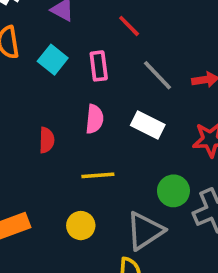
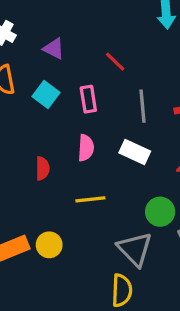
gray line: (157, 75) -> (142, 106), turned 40
yellow circle: (81, 226) -> (49, 245), moved
gray triangle: (145, 231) -> (135, 249), turned -39

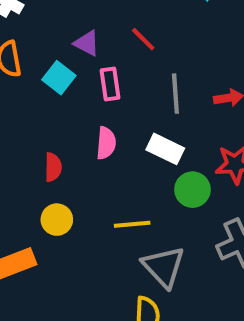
purple triangle: (54, 49) -> (87, 43), moved
yellow line: (90, 199) -> (132, 224), moved
green circle: (160, 212) -> (192, 190), moved
yellow circle: (49, 245) -> (57, 220), moved

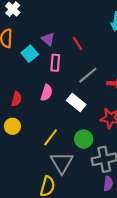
gray line: (175, 94) -> (88, 75), turned 42
green circle: (192, 190) -> (84, 139), moved
yellow line: (132, 224) -> (51, 137), turned -60

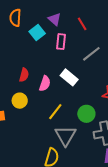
pink semicircle: (46, 93) -> (45, 83), moved
white rectangle: (76, 102) -> (69, 77), moved

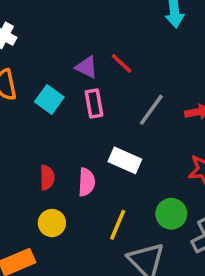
purple triangle: (55, 19) -> (87, 67), moved

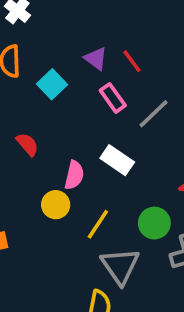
pink rectangle: (94, 103) -> (113, 98), moved, turned -36
red semicircle: (47, 178) -> (27, 144), moved, turned -50
yellow circle: (52, 223) -> (56, 205), moved

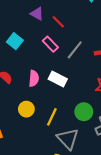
purple triangle: (96, 58) -> (37, 14), moved
pink semicircle: (74, 175) -> (34, 78), moved

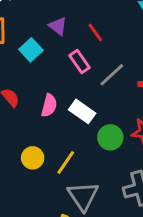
purple triangle: (37, 14) -> (58, 26), moved
yellow circle: (26, 109) -> (33, 158), moved
green circle: (84, 112) -> (110, 137), moved

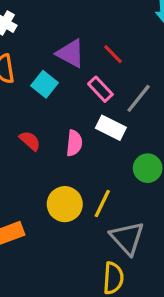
purple triangle: (58, 26) -> (70, 53), size x1.4
white rectangle: (82, 111) -> (111, 128), moved
yellow circle: (33, 158) -> (65, 204), size x1.4

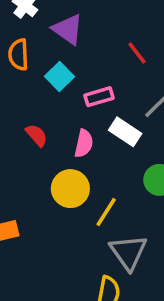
purple triangle: (70, 53) -> (68, 29), moved
pink rectangle: (100, 89) -> (99, 97), moved, turned -70
yellow circle: (65, 204) -> (70, 189), moved

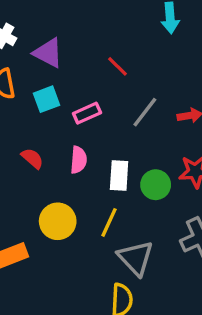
cyan square: (60, 77) -> (47, 99), turned 32
white rectangle: (125, 132) -> (119, 176), moved, turned 68
yellow circle: (70, 189) -> (58, 221), moved

